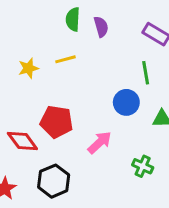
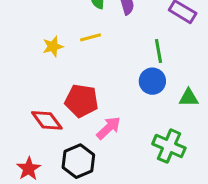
green line: (146, 73) -> (158, 51), moved
pink arrow: (100, 142) -> (109, 128), moved
green cross: (143, 166) -> (169, 146), size x1.5

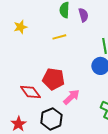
yellow star: (53, 46) -> (20, 27), moved

